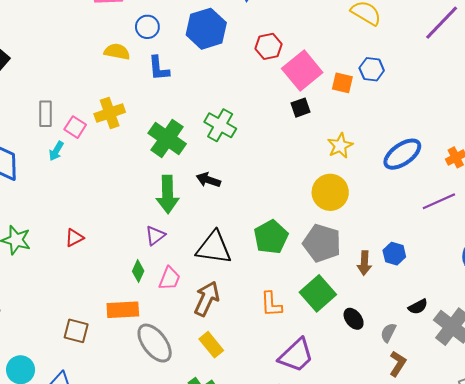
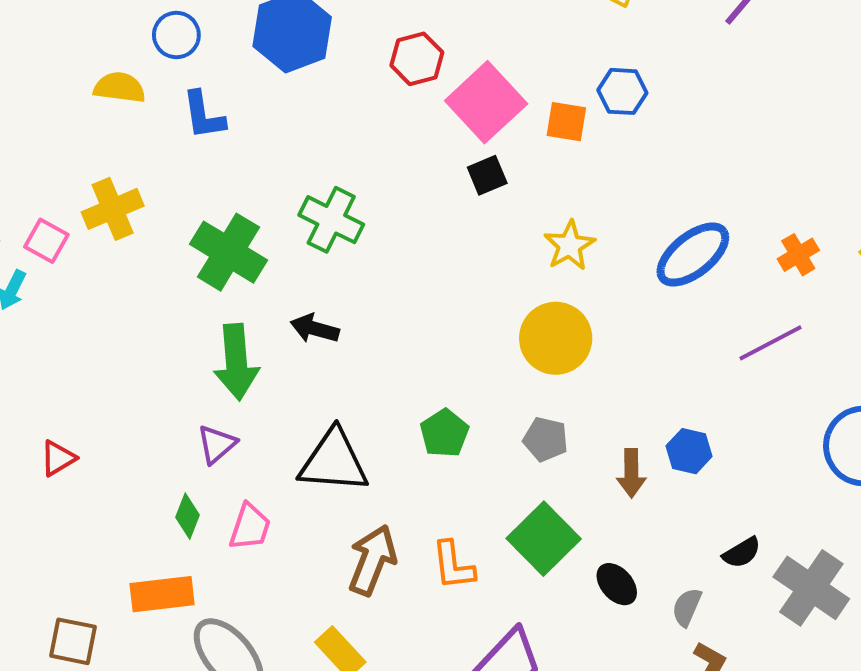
green pentagon: (271, 237) -> (444, 433), size x0.7
gray pentagon: (322, 243) -> (546, 439), size x0.6
brown arrow: (207, 299) -> (372, 560), moved

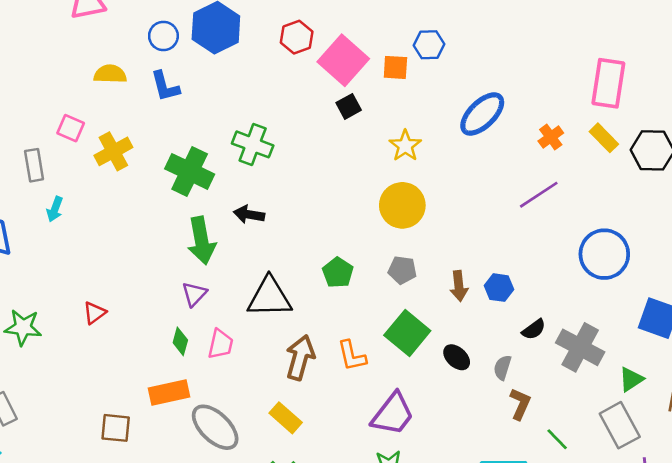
blue circle: (176, 35) -> (163, 36), moved
pink square: (46, 241) -> (71, 128), moved
blue ellipse: (693, 255) -> (482, 114), moved
blue hexagon: (689, 451) -> (499, 288), moved

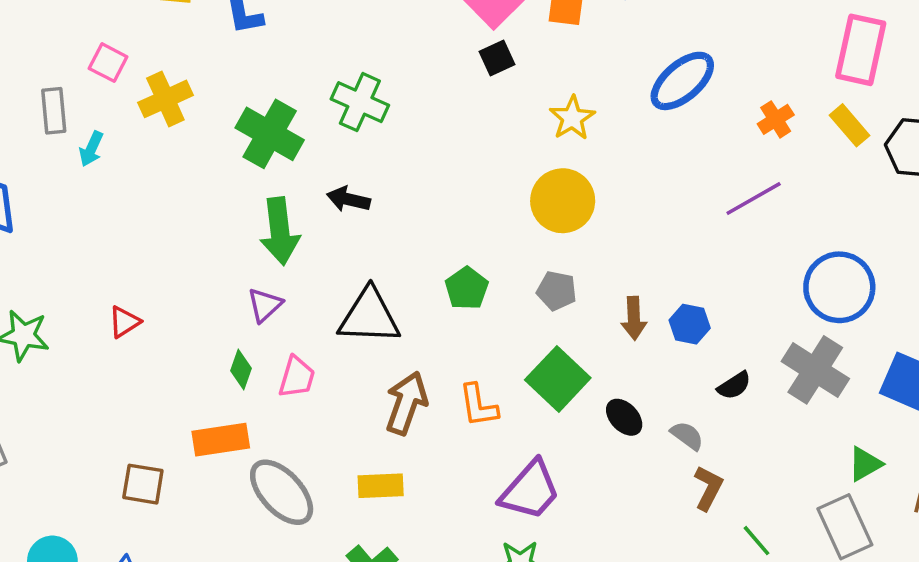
cyan arrow: (55, 209) -> (91, 149), moved
gray cross: (580, 347) -> (815, 370), moved
gray semicircle: (502, 367) -> (687, 436), turned 105
yellow rectangle: (286, 418) -> (381, 486), turned -48

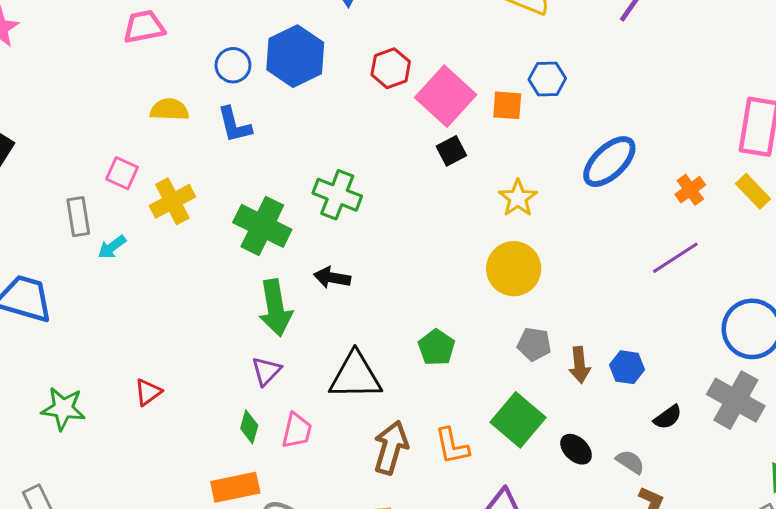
cyan arrow: (91, 149) -> (112, 247), turned 32
gray pentagon: (557, 291) -> (534, 344), moved

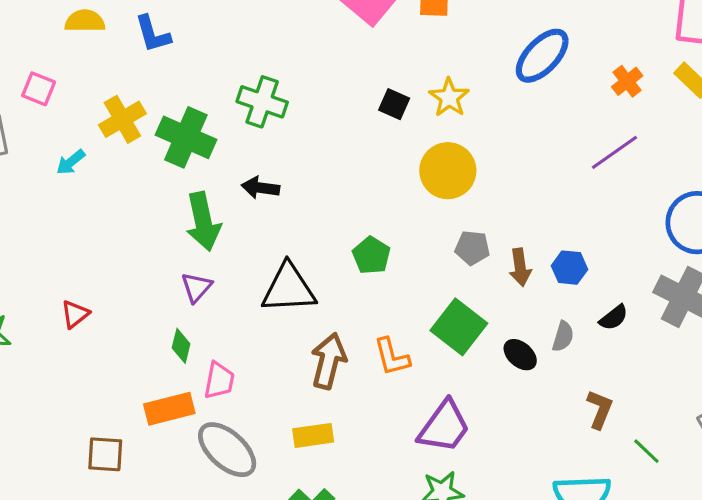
black square: (451, 151) -> (394, 104), moved, turned -36
yellow cross: (172, 201) -> (122, 119), moved
cyan arrow: (112, 247) -> (71, 162), moved
pink trapezoid: (297, 431) -> (219, 380), moved
gray semicircle: (630, 462) -> (563, 336), moved, turned 76

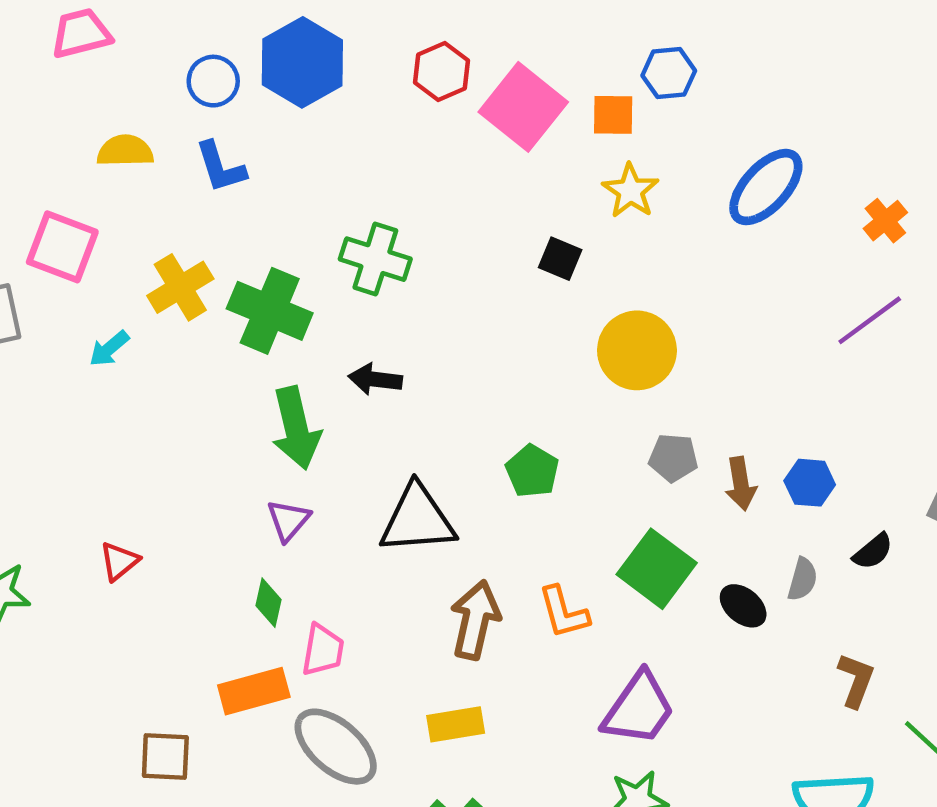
pink square: (39, 89) -> (62, 247), size x1.5
yellow star: (449, 97) -> (630, 191), moved

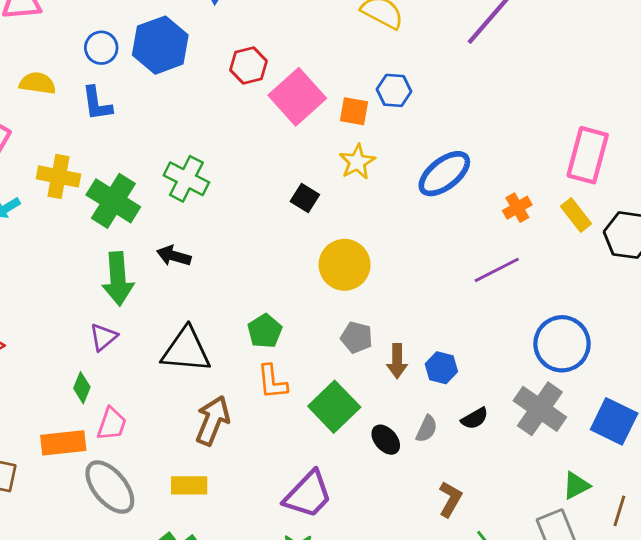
yellow cross: (180, 287) -> (58, 176), turned 33
orange L-shape: (563, 612) -> (272, 382), moved

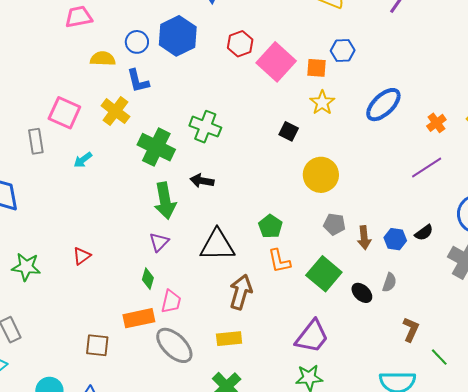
yellow semicircle: (37, 83) -> (103, 59), moved
yellow cross: (58, 176) -> (115, 111), moved, turned 32
black semicircle: (475, 418) -> (424, 233), moved

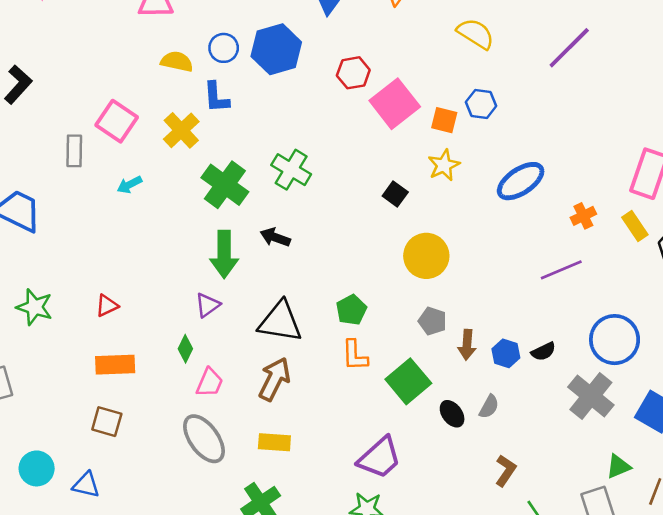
brown arrow: (241, 292) -> (274, 379), moved
orange rectangle: (139, 318) -> (115, 365), moved

